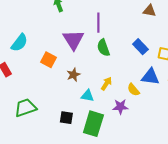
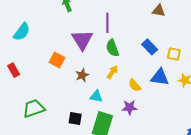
cyan semicircle: (19, 43) -> (22, 32), moved
yellow arrow: (106, 84) -> (112, 72), moved
yellow semicircle: (133, 90) -> (135, 85), moved

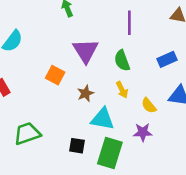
purple line: (107, 23) -> (129, 23), moved
blue rectangle: (150, 47) -> (167, 59), turned -70
yellow arrow: (112, 72) -> (122, 90), turned 120
cyan triangle: (96, 96) -> (103, 119), size x1.5

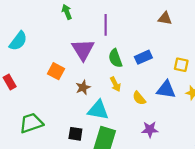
purple line: (129, 23) -> (106, 25), moved
blue rectangle: (167, 59) -> (143, 57), moved
purple star: (143, 132) -> (150, 129), moved

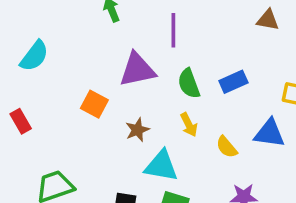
purple triangle: (83, 50) -> (137, 70), turned 50

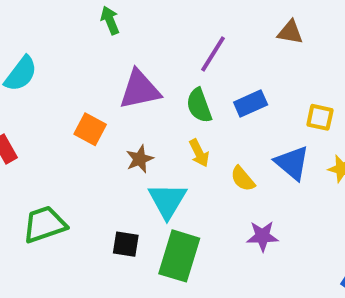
purple line: (173, 30) -> (213, 54), moved, turned 32
blue triangle: (269, 133) -> (292, 163), turned 32
cyan triangle: (161, 166) -> (167, 201), turned 51

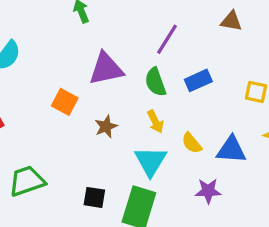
blue triangle: (292, 163) -> (231, 150), moved, turned -36
cyan triangle: (167, 201) -> (150, 161), moved

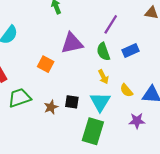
brown star: (106, 127) -> (51, 107), moved
green trapezoid: (27, 181) -> (20, 98), moved
black square: (94, 197) -> (72, 102), moved

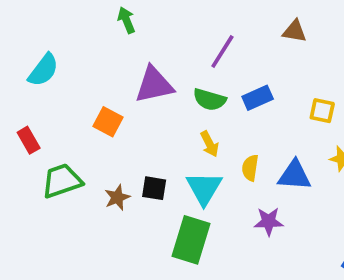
green semicircle: (103, 52) -> (210, 100), turned -54
yellow semicircle: (126, 90) -> (250, 168), turned 48

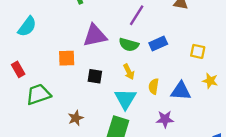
orange square: (108, 122) -> (67, 58), turned -30
black square: (154, 188) -> (95, 76), moved
brown star: (117, 197) -> (76, 118), moved

